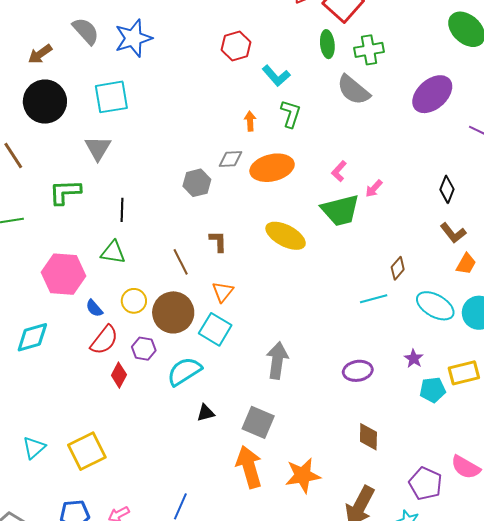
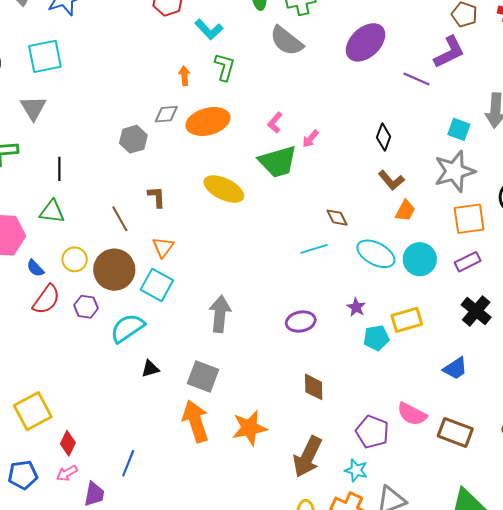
brown diamond: (398, 268) -> (337, 218), turned -65
red diamond: (119, 375) -> (68, 443), moved

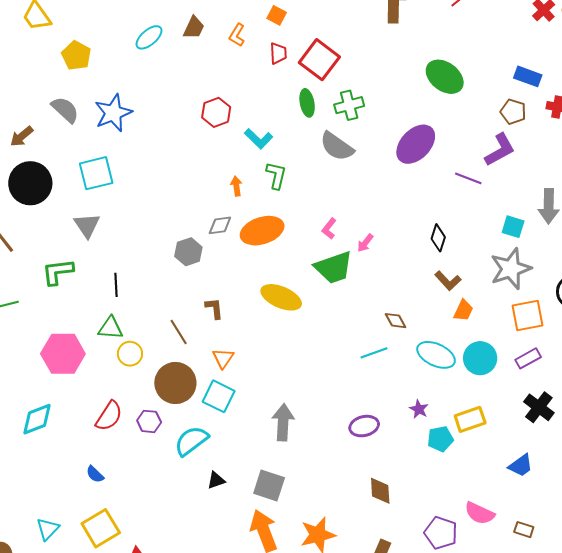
yellow circle: (75, 259) -> (130, 354), moved
blue semicircle: (35, 268) -> (95, 474), moved
brown rectangle: (455, 432) -> (524, 530), size x0.6

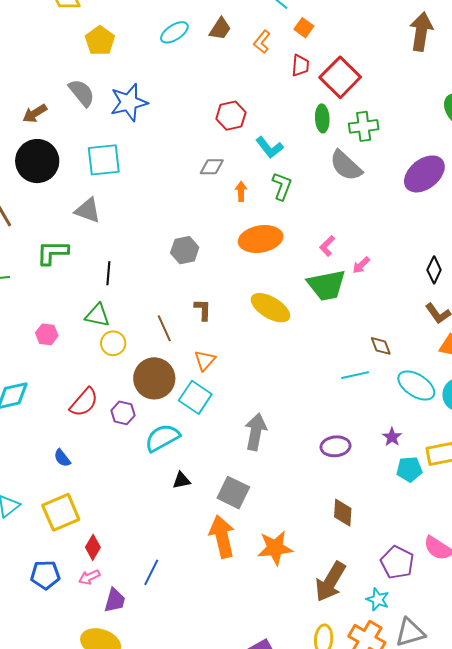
gray triangle: (87, 225) -> (88, 210), turned -44
gray diamond: (220, 225) -> (212, 167), moved
pink hexagon: (63, 354) -> (47, 334), size x0.5

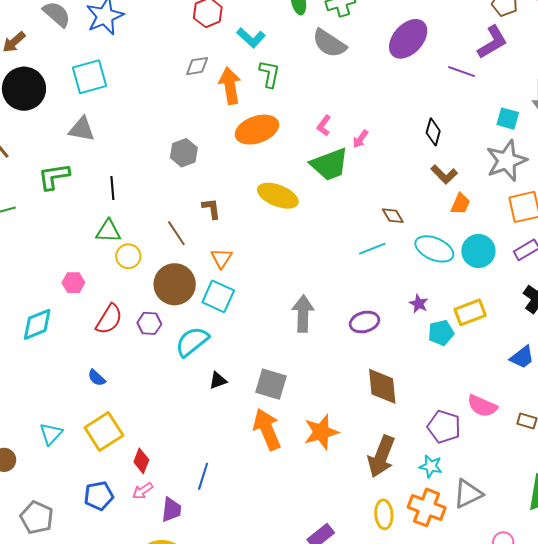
orange arrow: (241, 191) -> (230, 86), size x1.8
pink hexagon: (47, 334) -> (73, 283), moved
gray arrow: (256, 432) -> (303, 314), moved
brown diamond: (343, 513) -> (382, 386), size x1.4

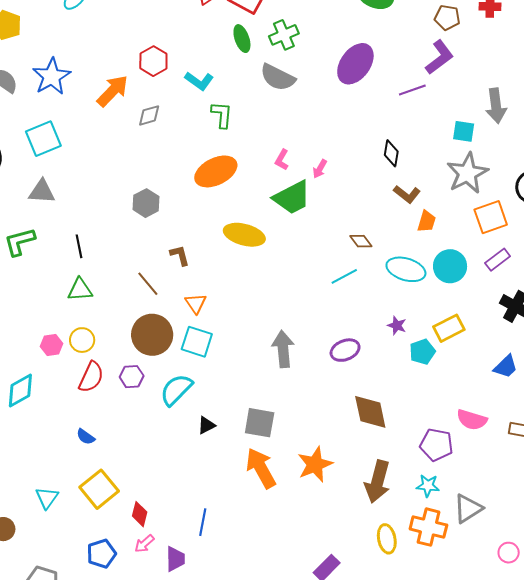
purple line: (462, 72) -> (412, 90), turned -32
orange arrow: (230, 86) -> (113, 91), moved, turned 60
yellow circle: (128, 256) -> (82, 340), moved

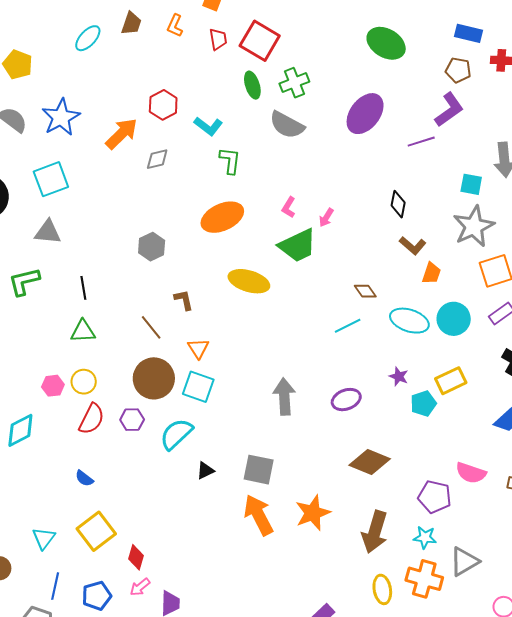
brown diamond: (370, 412) -> (370, 462), turned -57
blue line: (203, 522) -> (55, 586), moved

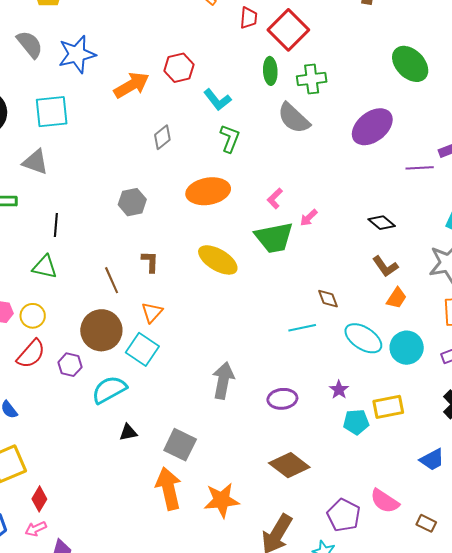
gray diamond: (157, 159) -> (162, 137), moved, turned -40
black diamond: (398, 204) -> (382, 223), turned -76

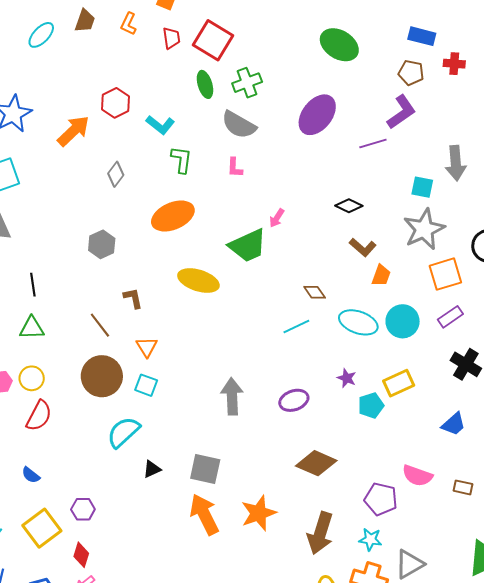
pink L-shape: (275, 198) -> (235, 168), moved, turned -30
cyan square: (142, 349) -> (146, 385), size x0.7
purple hexagon: (70, 365) -> (83, 509), moved

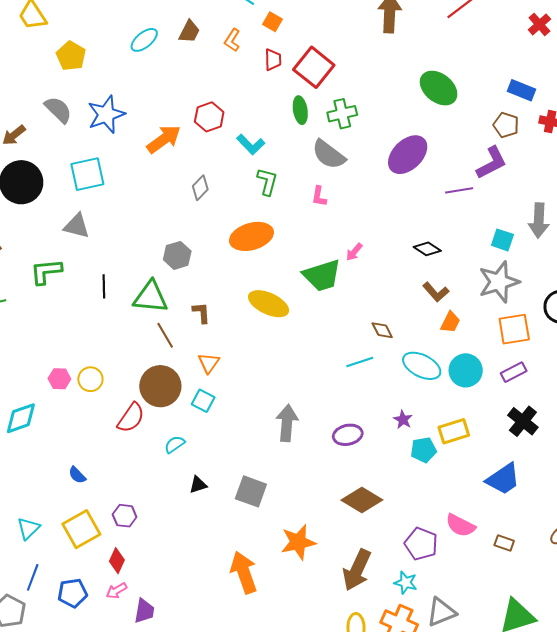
green triangle: (32, 328) -> (151, 297), moved, size x1.4
red semicircle: (39, 416) -> (131, 418), moved
blue trapezoid: (454, 424) -> (503, 479), size x1.4
cyan semicircle: (123, 432) -> (175, 444), size x0.6
orange arrow: (204, 514) -> (244, 572), moved

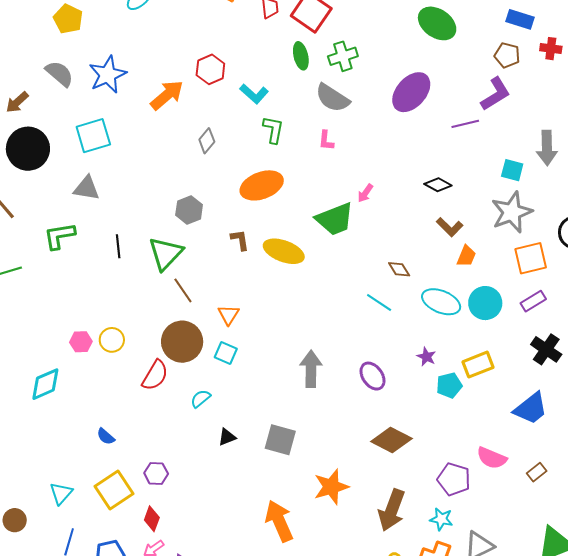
green triangle: (151, 297) -> (166, 253), turned -48
brown L-shape: (201, 313) -> (240, 240), moved
cyan line: (360, 362) -> (379, 303), turned 56
purple ellipse: (348, 435) -> (373, 376), turned 72
brown rectangle: (504, 543) -> (537, 472), turned -54

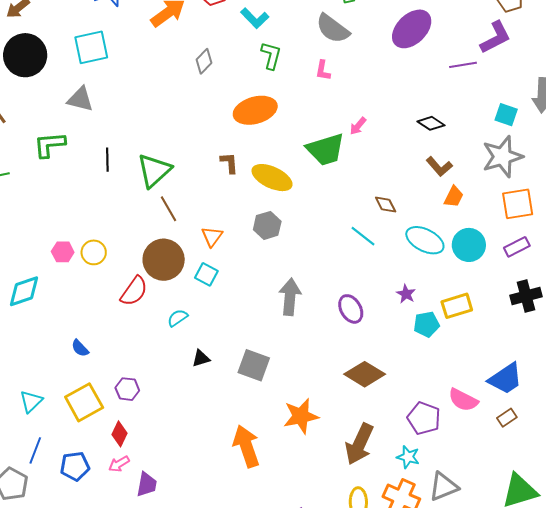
gray hexagon: (189, 210) -> (267, 225), moved
black cross: (546, 349) -> (526, 296), turned 36
blue trapezoid: (531, 408) -> (506, 379), moved

